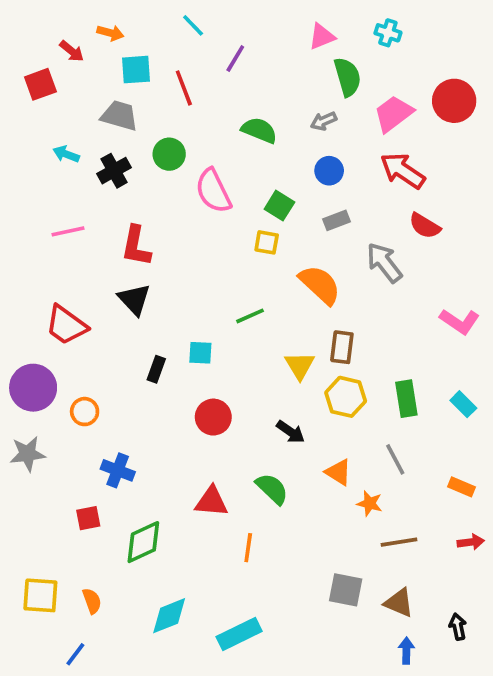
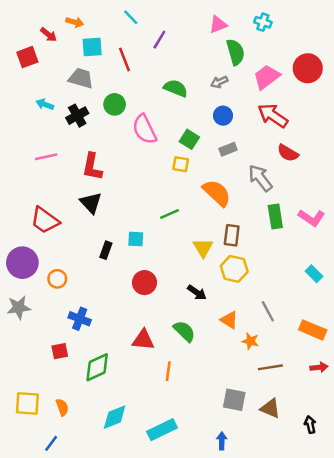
green rectangle: (406, 399) -> (275, 217), moved
orange rectangle: (461, 487) -> (313, 330), size x1.5
blue arrow: (406, 651) -> (222, 441), moved

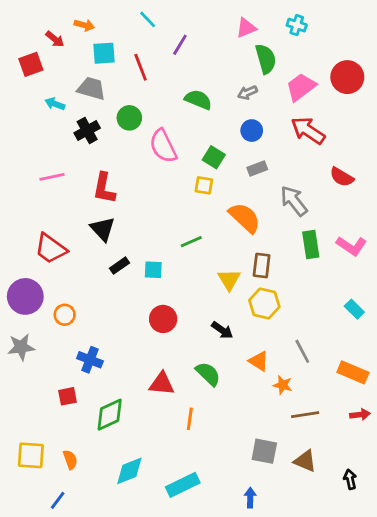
cyan arrow: (45, 104) -> (55, 104), moved
red semicircle: (288, 153) -> (342, 177), moved
black rectangle: (106, 250) -> (119, 266), moved, turned 35

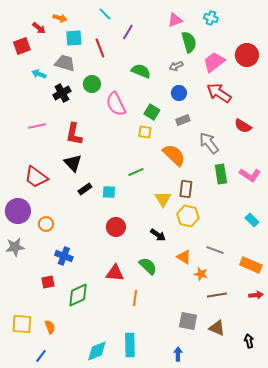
gray line: (302, 351) -> (215, 250), turned -42
cyan diamond: (129, 471) -> (97, 351), moved
cyan rectangle: (183, 485) -> (130, 345), turned -65

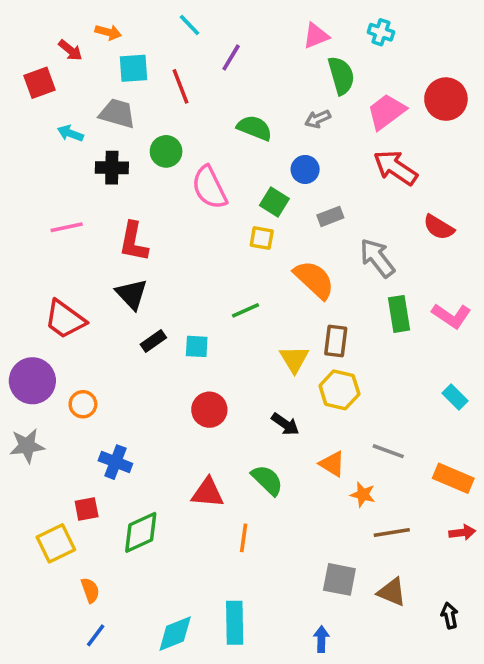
black cross: (62, 93) -> (112, 168), turned 30
blue circle: (179, 93) -> (305, 169), moved
yellow square: (22, 324) -> (56, 543), moved, turned -30
blue line: (41, 356) -> (96, 635), moved

